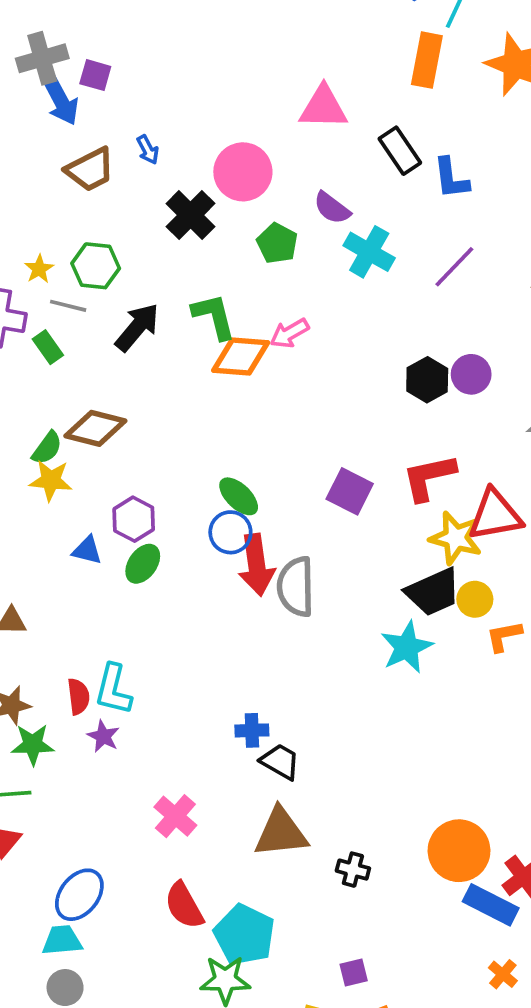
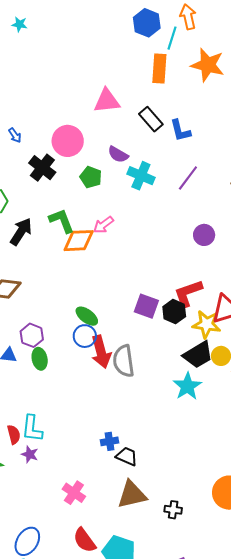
black hexagon: (427, 380) -> (174, 312), moved
green ellipse: (143, 564) -> (40, 359), turned -40

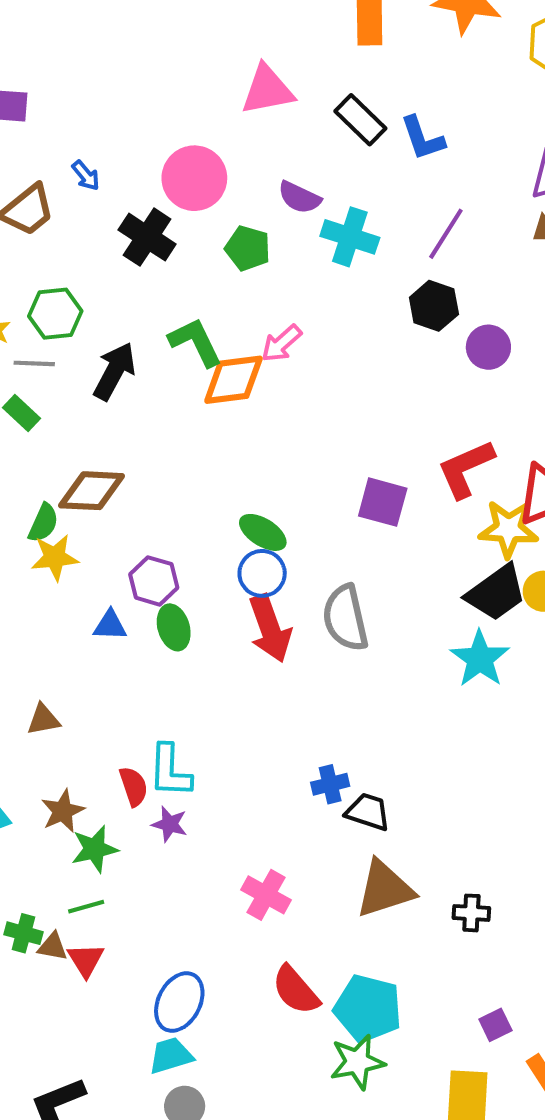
black hexagon: (174, 312) -> (434, 306), moved
red arrow: (101, 352) -> (270, 628), moved

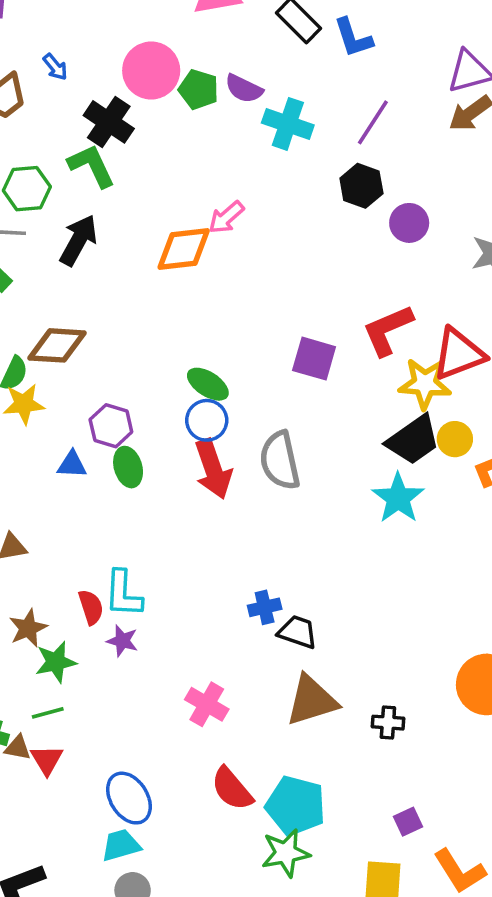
green pentagon: (248, 248) -> (199, 89), moved
green L-shape: (195, 342) -> (92, 166), moved
blue ellipse: (179, 1002) -> (129, 798), turned -60

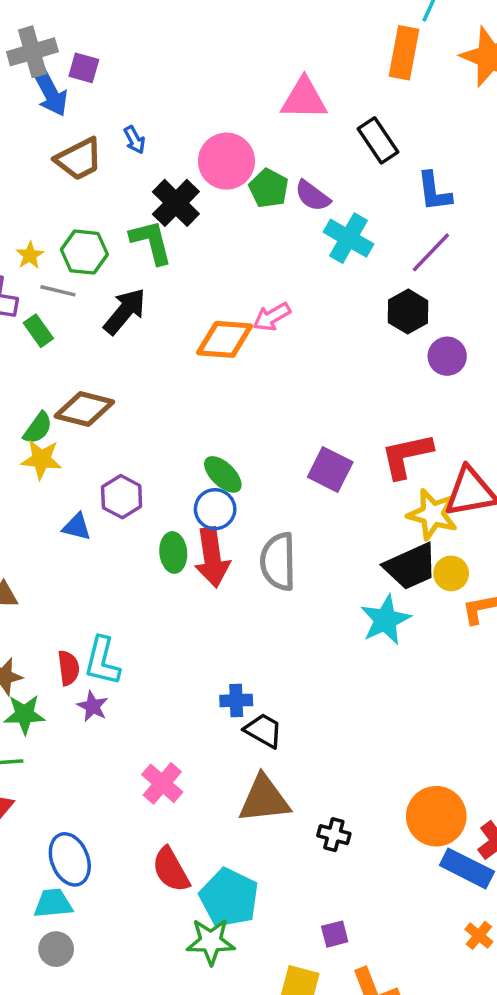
blue L-shape: (353, 38) -> (434, 192), moved
green ellipse: (128, 467) -> (173, 552), moved

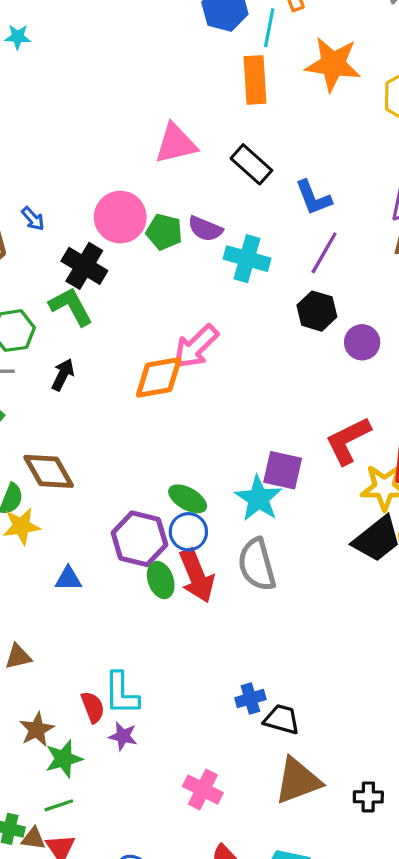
black arrow: (125, 311) -> (63, 375), size x0.7
pink arrow: (272, 317) -> (196, 347), size x1.4
brown diamond: (84, 409) -> (49, 471), turned 60
purple hexagon: (122, 497) -> (139, 539), moved, size x1.4
cyan star: (385, 620) -> (258, 498), moved

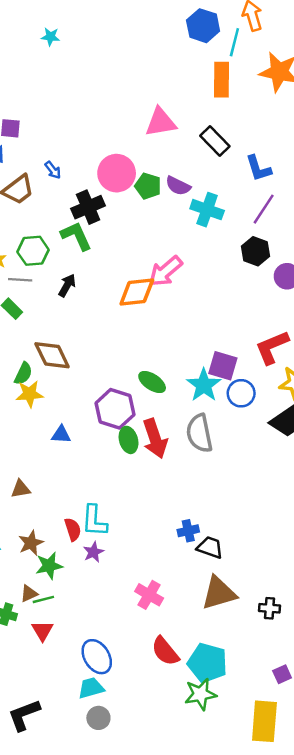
black cross: (84, 266) -> (88, 207), turned 32
blue circle: (188, 532) -> (241, 393), moved
purple star: (123, 736) -> (93, 552), turned 30
brown triangle: (33, 839) -> (29, 593), moved, turned -36

